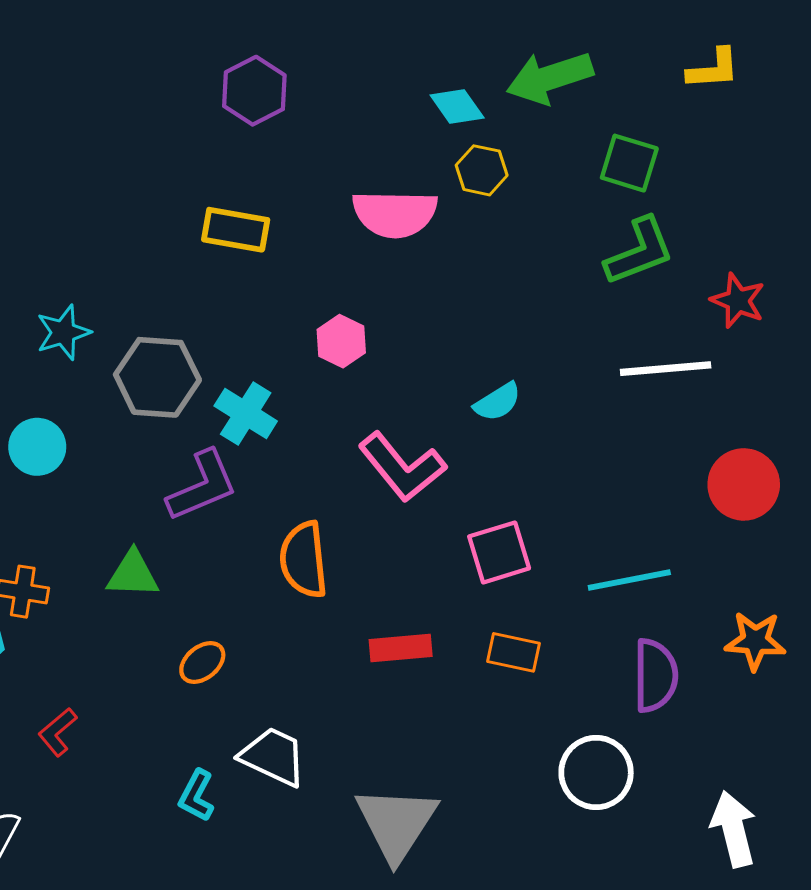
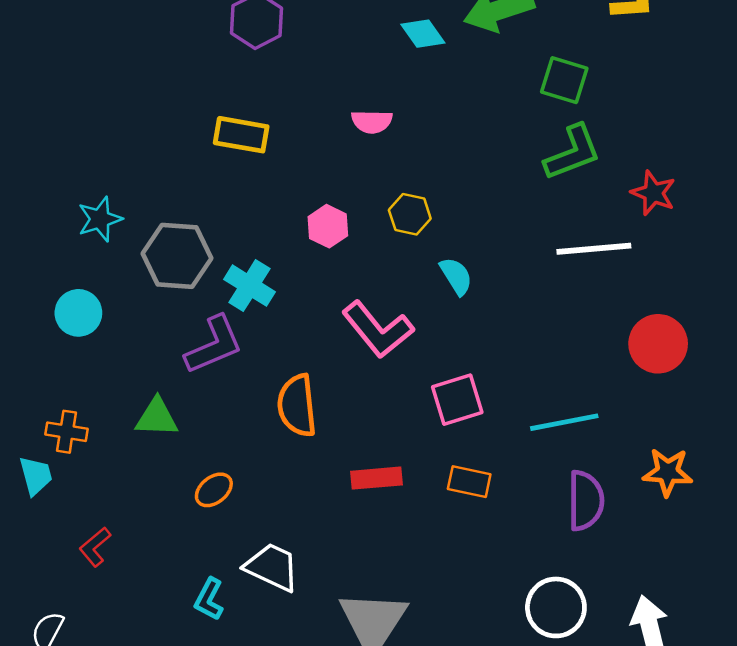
yellow hexagon: (482, 170) -> (410, 214), moved
pink semicircle: (395, 214) -> (372, 122), size x0.6
cyan semicircle: (498, 402) -> (456, 276), turned -90
white circle: (596, 773) -> (556, 607), moved

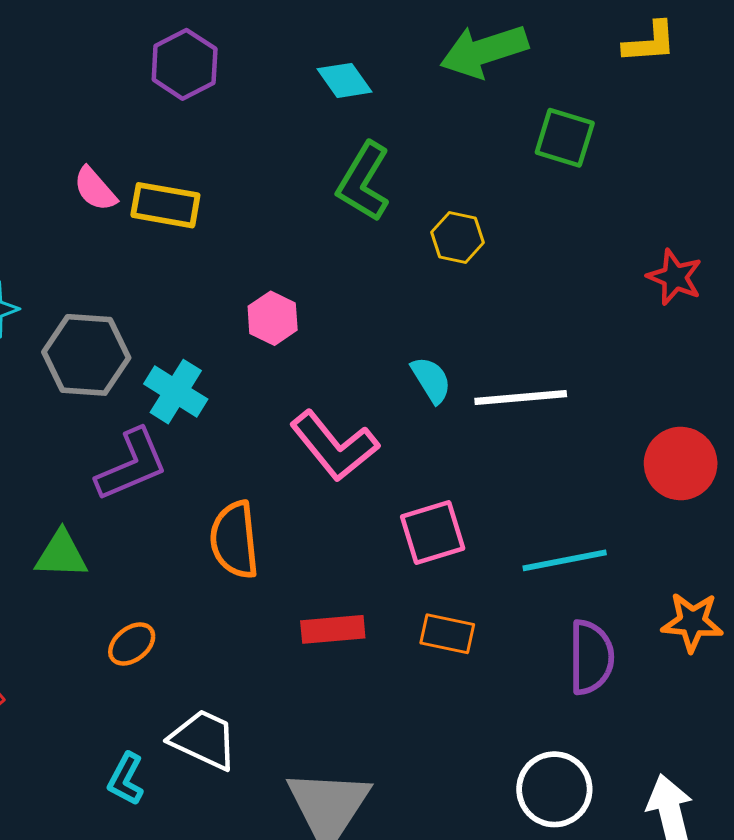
cyan diamond: (423, 34) -> (345, 80), moved
pink semicircle: (372, 122) -> (95, 189), moved, turned 48
green L-shape: (573, 153) -> (364, 182), moved, turned 142
yellow hexagon: (410, 214) -> (458, 237), moved
white line: (594, 249) -> (521, 397), moved

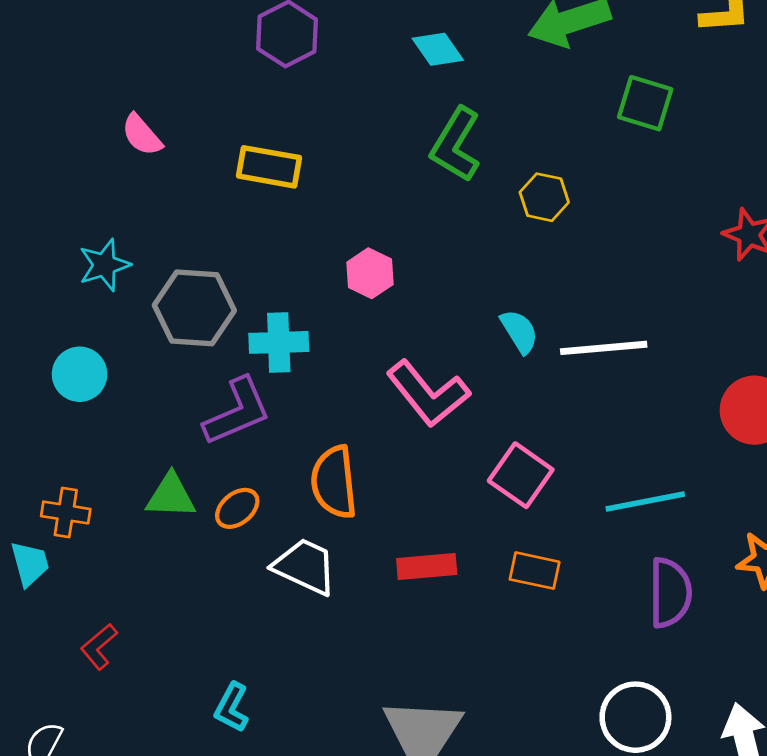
pink semicircle: (95, 189) -> (142, 135), moved
cyan cross: (176, 392) -> (279, 342), turned -34
pink square: (433, 532) -> (521, 475), turned -38
orange ellipse: (132, 644) -> (237, 508), moved
white trapezoid: (204, 739) -> (305, 566), moved

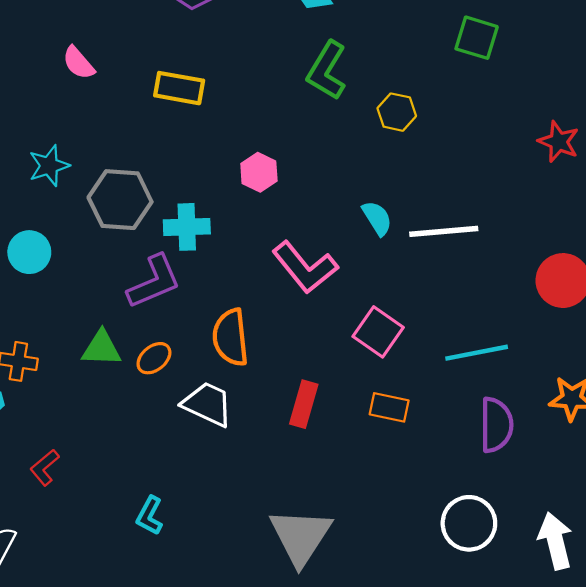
red rectangle: (427, 566) -> (304, 404), turned -69

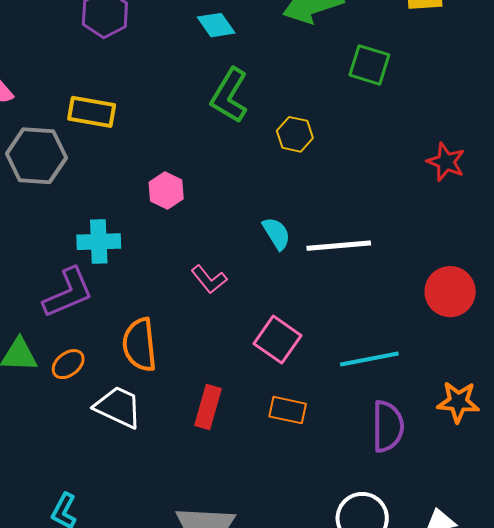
gray hexagon: (120, 200) -> (36, 156), moved
pink L-shape: (305, 267) -> (209, 279), size x0.6

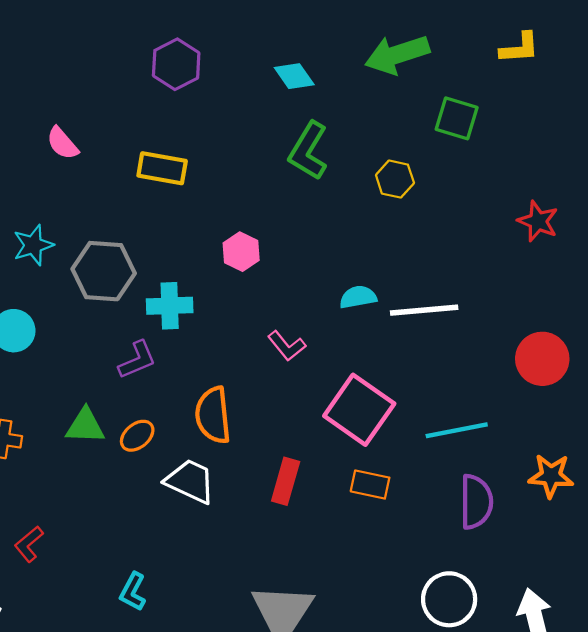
yellow hexagon: (295, 134) -> (395, 179), moved
gray hexagon: (36, 156) -> (104, 271), moved
cyan semicircle: (276, 233) -> (358, 297), turned -68
purple L-shape: (68, 293) -> (137, 360), size x0.7
pink square: (277, 340) -> (359, 410), size x1.4

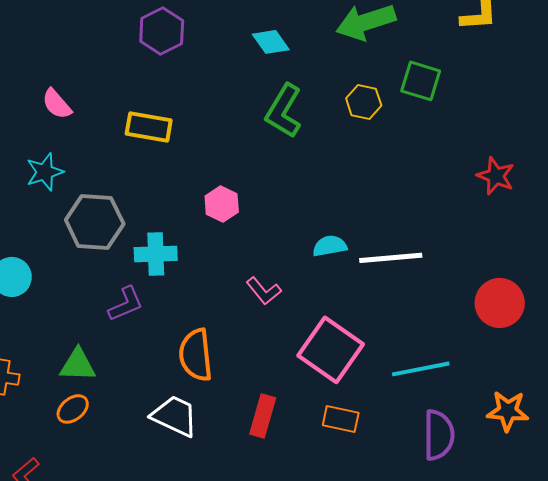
yellow hexagon: (395, 179) -> (364, 102), moved
cyan star: (33, 245) -> (45, 172), moved
orange ellipse: (137, 436) -> (73, 409), moved

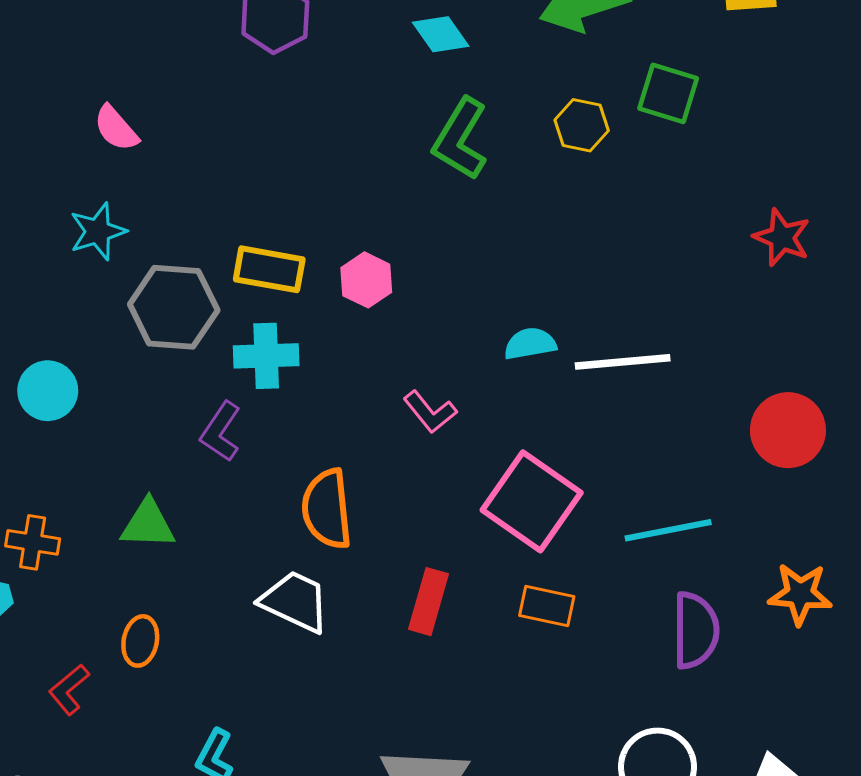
yellow rectangle: (149, 127) -> (269, 269), moved
purple L-shape: (126, 304) -> (221, 432), turned 147
orange ellipse: (73, 409) -> (140, 641), moved, turned -40

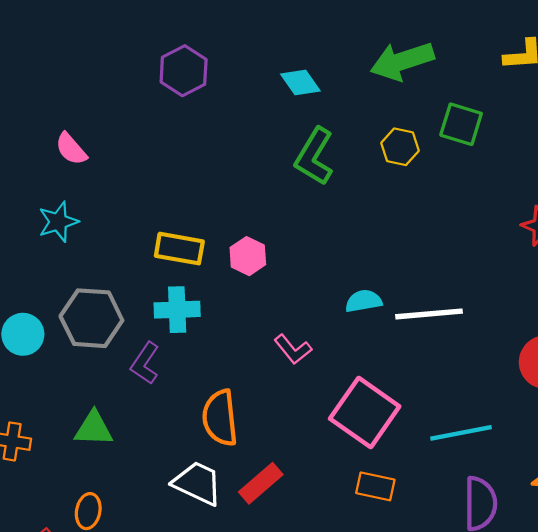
gray hexagon: (174, 307) -> (91, 318), moved
red rectangle: (428, 602) -> (261, 483), moved, turned 33

